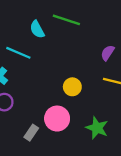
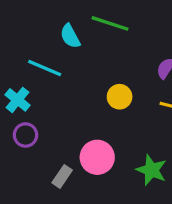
yellow circle: (72, 87) -> (120, 97), moved

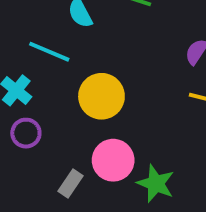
yellow circle: (120, 97) -> (101, 96), moved, size x1.5
green star: (151, 170) -> (156, 183), moved

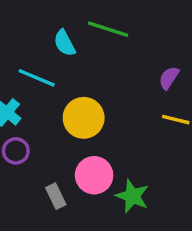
gray rectangle: (70, 183) -> (56, 196), turned -60

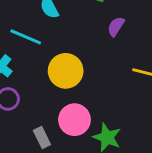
purple semicircle: (169, 78) -> (116, 26), moved

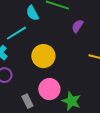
cyan line: (26, 37) -> (16, 33), turned -55

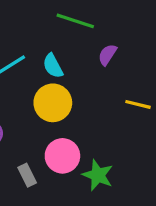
cyan semicircle: (32, 13) -> (53, 66), moved

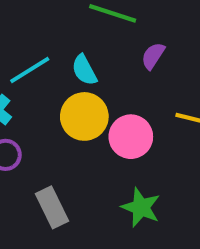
pink circle: (62, 156) -> (131, 137), moved
gray rectangle: (27, 175) -> (52, 207), size x1.4

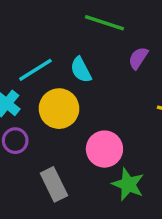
yellow circle: (84, 116) -> (59, 109), moved
pink circle: (131, 137) -> (104, 149), moved

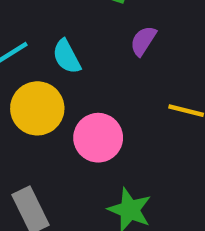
pink circle: (104, 149) -> (98, 138), moved

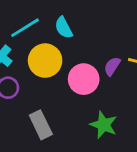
purple semicircle: (143, 41) -> (112, 66), moved

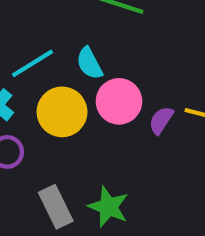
pink circle: (84, 79) -> (119, 101), moved
green star: (104, 125) -> (108, 207), moved

